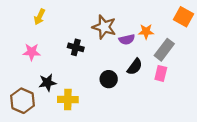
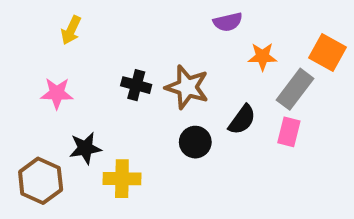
orange square: (183, 17) -> (328, 53), moved
brown star: (104, 27) -> (187, 87), moved
purple semicircle: (127, 39) -> (228, 22), moved

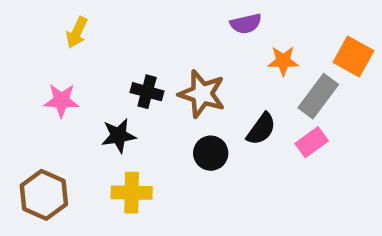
pink rectangle: (289, 132) -> (312, 142), turned 40
black star: (85, 148) -> (118, 136), moved

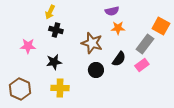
yellow arrow: (77, 32) -> (50, 12), moved
orange star: (283, 61) -> (118, 28), moved
black cross: (147, 92) -> (56, 30), moved

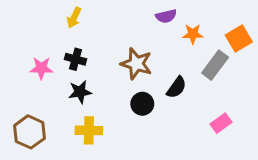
orange square: (161, 26) -> (239, 38), turned 30
orange star: (118, 28) -> (193, 34), moved
black cross: (56, 30) -> (76, 59), moved
pink rectangle: (142, 65) -> (221, 123), moved

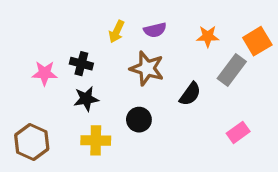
purple semicircle: (166, 16) -> (155, 30), moved
yellow arrow: (74, 18) -> (117, 32), moved
black circle: (142, 104) -> (139, 120), moved

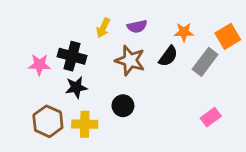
black cross: (81, 64) -> (72, 56), size x1.4
black semicircle: (190, 94) -> (168, 56), moved
brown hexagon: (32, 142) -> (48, 121), moved

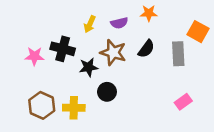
orange star: (184, 32) -> (149, 13), moved
orange square: (228, 36) -> (198, 32), turned -30
gray rectangle: (205, 62) -> (178, 54), turned -40
black star: (76, 87) -> (89, 67), moved

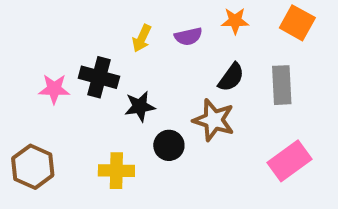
orange square: (198, 32) -> (297, 23), moved
brown star: (113, 52) -> (214, 120), moved
pink rectangle: (183, 102) -> (290, 161), size x1.5
brown hexagon: (42, 105) -> (33, 167), moved

